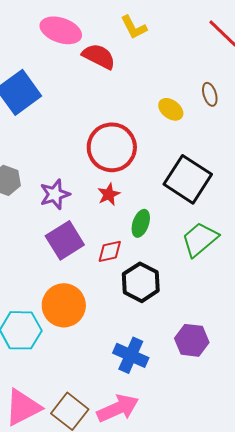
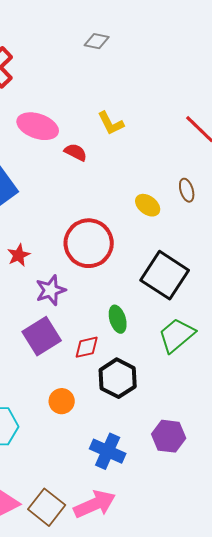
red semicircle: (99, 56) -> (76, 152), size x0.7
purple star: (55, 194) -> (51, 290), moved
red star: (109, 194) -> (19, 255), moved
green ellipse: (141, 223) -> (118, 319), turned -36
orange circle: (64, 305) -> (62, 401), moved, size x0.6

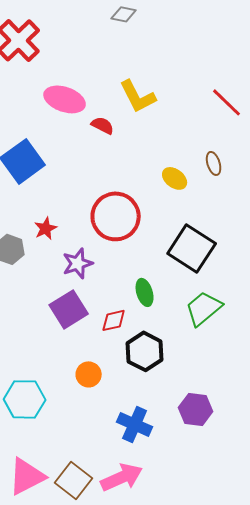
yellow L-shape: (111, 123) -> (138, 96), size x1.4

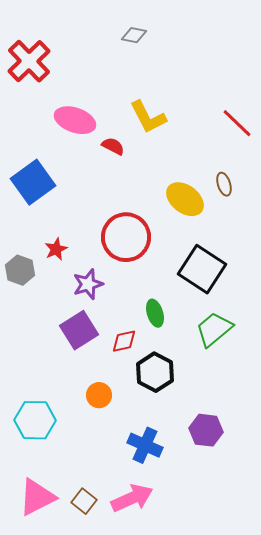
yellow ellipse: (175, 178) -> (185, 199), size x1.5
brown square: (74, 480) -> (84, 501), size x0.7

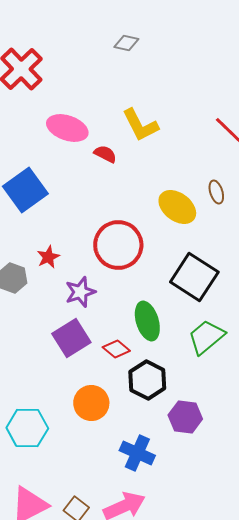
green ellipse: (155, 313) -> (147, 321), size x1.4
red diamond: (124, 341) -> (116, 349), turned 52
orange circle: (99, 395) -> (91, 403), size x1.4
purple hexagon: (206, 430) -> (185, 417), moved

